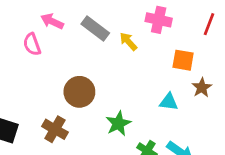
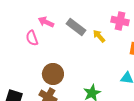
brown circle: (79, 92) -> (53, 74), moved

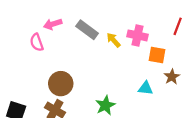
pink cross: (120, 21) -> (138, 35), moved
pink arrow: (46, 22) -> (53, 24), turned -42

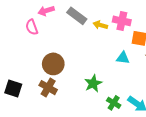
yellow arrow: (113, 40) -> (100, 25), turned -32
cyan triangle: (146, 88) -> (123, 58), moved

